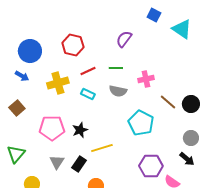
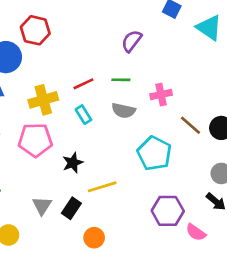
red hexagon: (73, 45) -> (35, 30), moved
cyan rectangle: (88, 94) -> (83, 115), turned 32
pink pentagon: (52, 128) -> (35, 140), moved

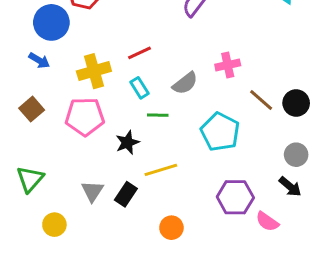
green line: (121, 80) -> (158, 115), moved
gray semicircle: (124, 111) -> (185, 83), turned -50
orange circle: (94, 238) -> (171, 228), moved

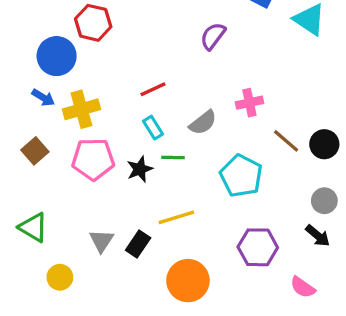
yellow cross: (94, 71) -> (81, 109), moved
black star: (127, 143) -> (140, 169), moved
green triangle: (30, 179) -> (33, 227), turned -40
pink semicircle: (267, 222) -> (303, 287), moved
orange circle: (171, 228) -> (188, 281), size x1.6

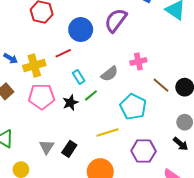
purple semicircle: (213, 36) -> (116, 20), size x1.4
blue circle: (57, 56) -> (81, 30), moved
red line: (153, 89) -> (63, 53), moved
green line: (173, 158) -> (91, 95), turned -40
yellow line: (176, 217) -> (107, 133), moved

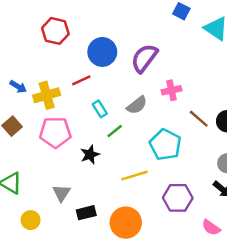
purple semicircle: (116, 20) -> (144, 58), moved
black star: (70, 103) -> (90, 155), moved
black rectangle: (69, 149) -> (86, 213), moved, turned 42

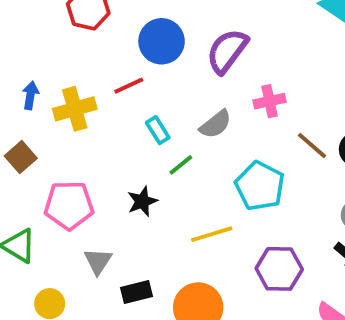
blue arrow: (18, 87) -> (30, 95), turned -112
pink pentagon: (55, 132) -> (69, 205), moved

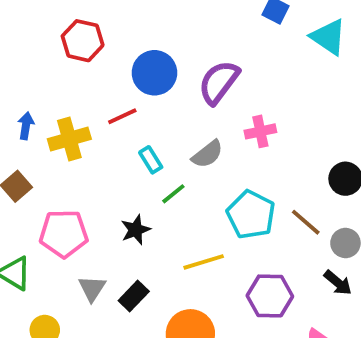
brown line: (312, 145) -> (306, 222), moved
black rectangle: (136, 292) -> (134, 296), moved, turned -32

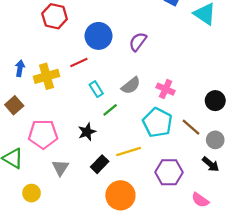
purple semicircle: (219, 82) -> (138, 42), size x0.7
pink cross: (260, 131) -> (166, 89), moved, turned 36
black rectangle: (134, 296) -> (100, 164), moved

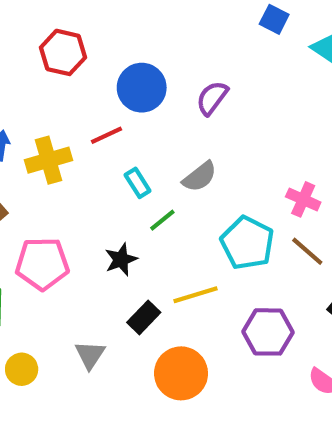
pink cross: (166, 89) -> (303, 199), moved
gray triangle: (60, 168) -> (90, 355), moved

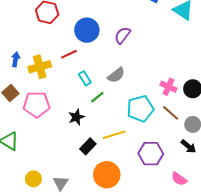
cyan pentagon: (247, 243) -> (140, 109), turned 30
pink pentagon: (42, 264) -> (37, 104), moved
gray triangle: (90, 355) -> (61, 183), moved
yellow circle: (22, 369) -> (33, 179), moved

